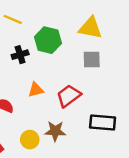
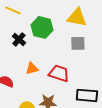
black cross: (20, 55) -> (19, 39), turned -32
red trapezoid: (69, 96) -> (59, 73), turned 55

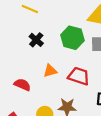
green hexagon: (42, 27) -> (72, 38), moved

